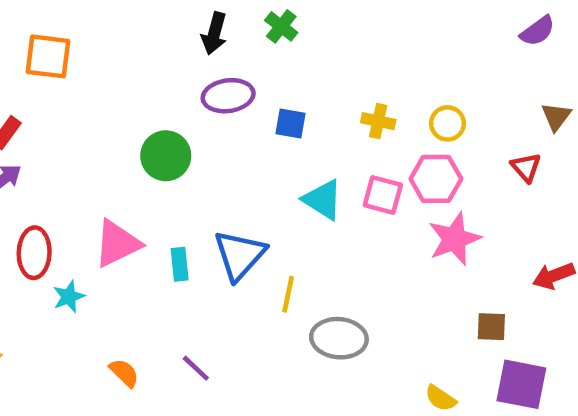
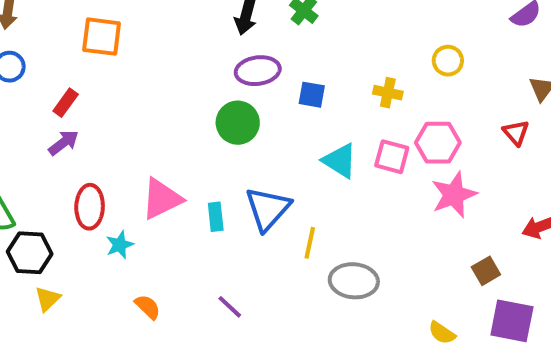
yellow circle: (447, 123) -> (448, 61), moved
green circle: (166, 156) -> (238, 123), moved
brown square: (491, 327) -> (486, 271), turned -32
orange semicircle: (124, 373) -> (148, 307), moved

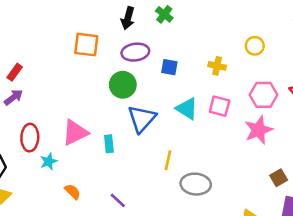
orange square: (102, 37) -> (86, 45), moved
pink hexagon: (438, 143) -> (264, 95), moved
blue triangle: (268, 209) -> (142, 119), moved
orange semicircle: (148, 307) -> (73, 192), moved

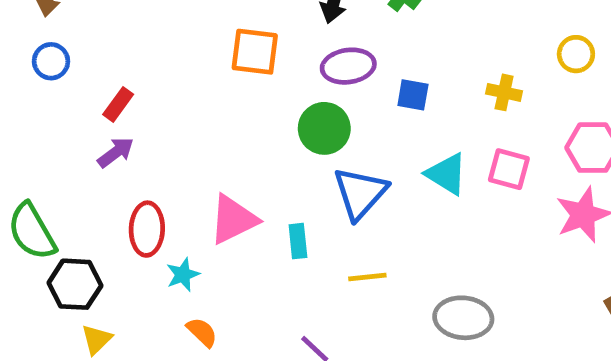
yellow line: (168, 160) -> (367, 277), moved, turned 72
orange semicircle: (73, 192) -> (202, 332), moved

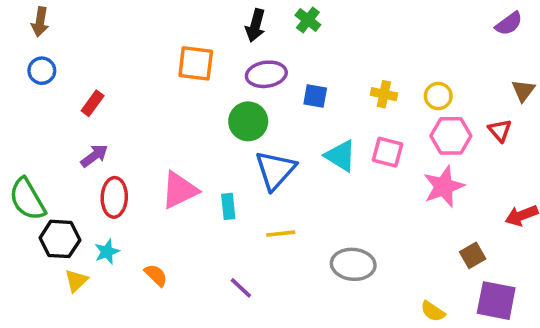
yellow circle: (576, 54) -> (438, 96), moved
purple arrow: (116, 152) -> (94, 156), moved
cyan star: (183, 275) -> (107, 252), moved

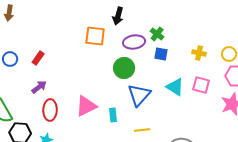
green cross: (308, 20) -> (157, 34), moved
black arrow: (255, 25) -> (118, 16), moved
blue circle: (42, 71) -> (10, 59), moved

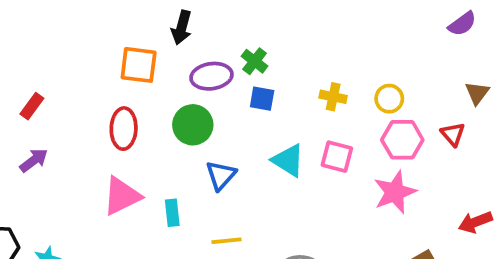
blue triangle: (139, 95) -> (221, 175), size x0.7
red ellipse: (50, 110) -> (124, 129), moved

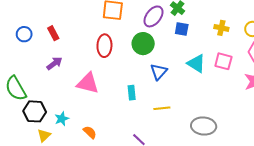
purple ellipse: (211, 76) -> (154, 16), turned -45
red rectangle: (32, 106) -> (53, 33), turned -64
pink triangle: (122, 196) -> (88, 83), moved, turned 40

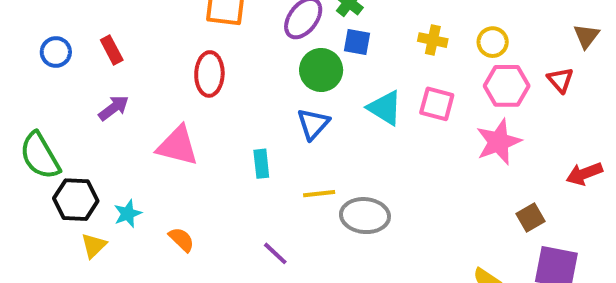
green circle: (143, 44) -> (321, 70), moved
gray ellipse: (204, 126) -> (365, 216), moved

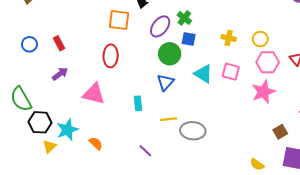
cyan star: (128, 214) -> (67, 130), size x1.5

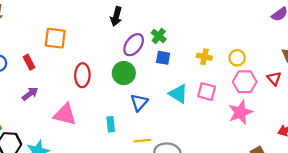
orange square: (119, 20) -> (55, 38), moved
green circle: (170, 54) -> (124, 73), moved

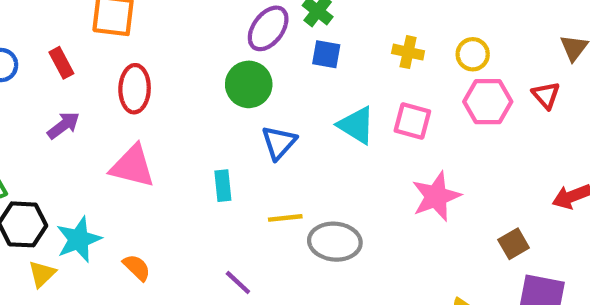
red ellipse: (82, 75) -> (135, 89), moved
pink star: (240, 112) -> (436, 196), moved

